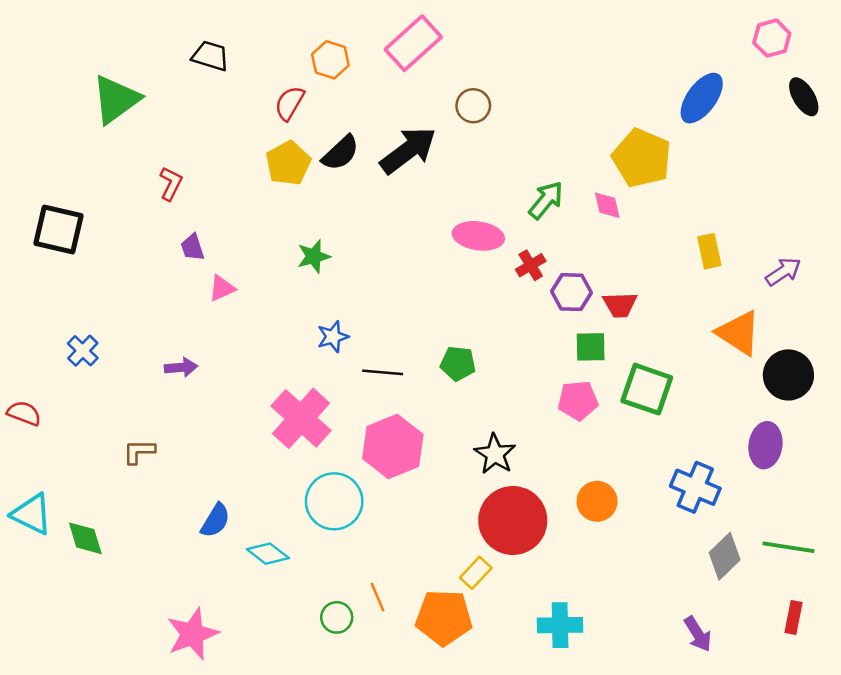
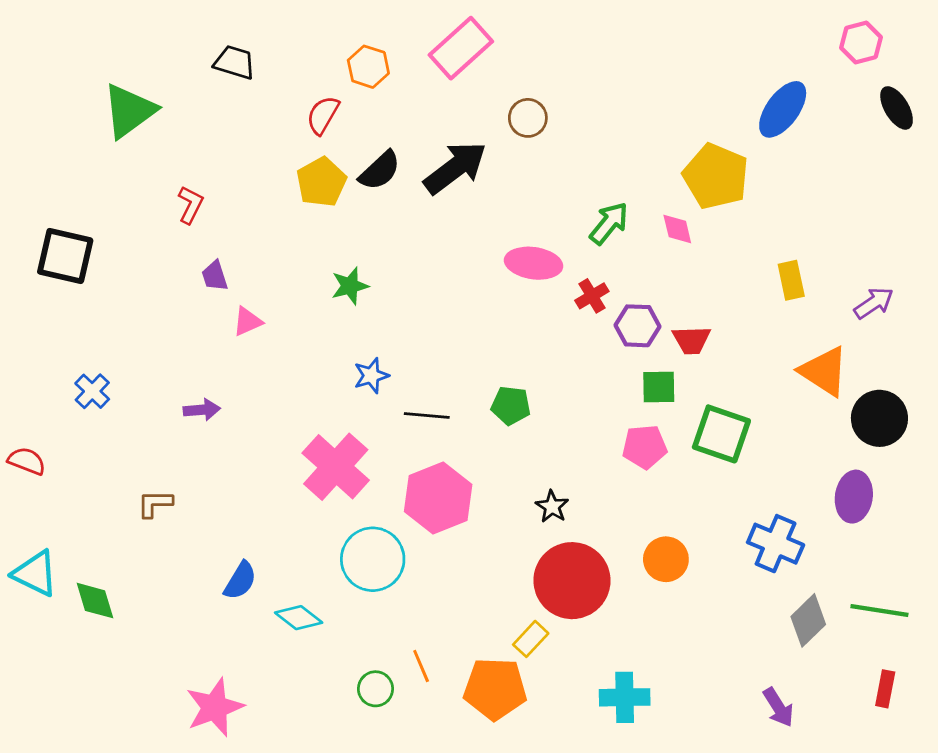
black star: (495, 454) -> (552, 507), size x0.7

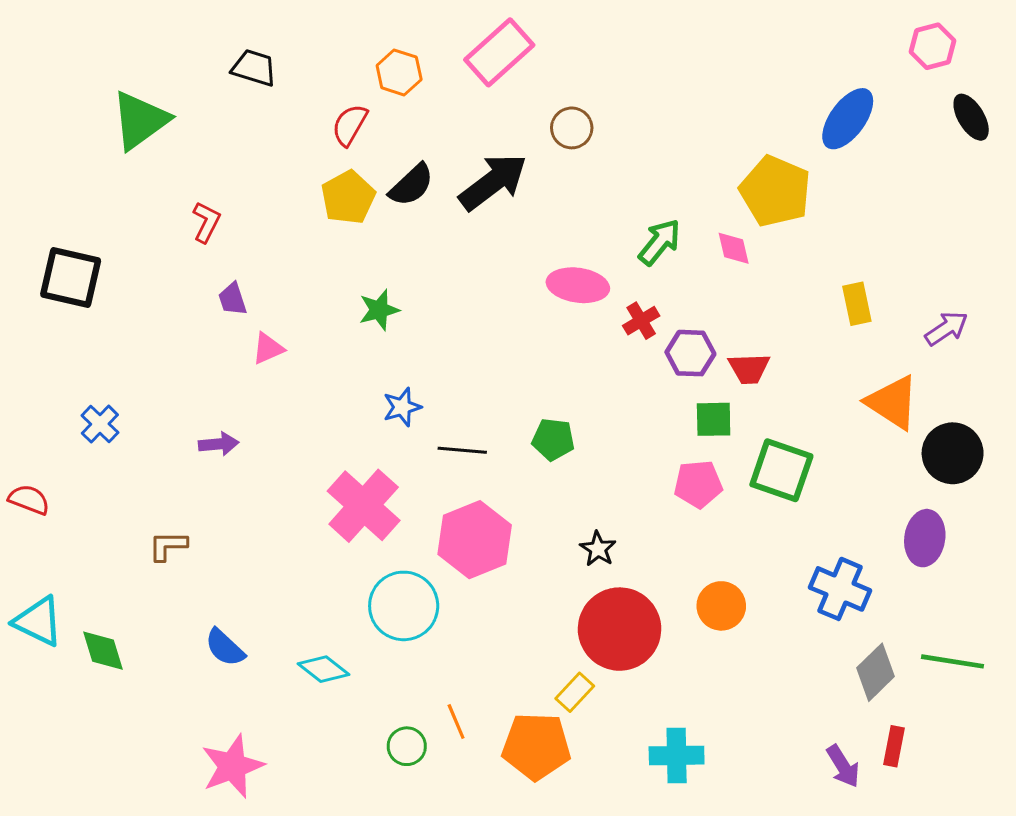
blue semicircle: (240, 581) -> (225, 648), moved, turned 102
red rectangle: (885, 689) -> (894, 746), moved

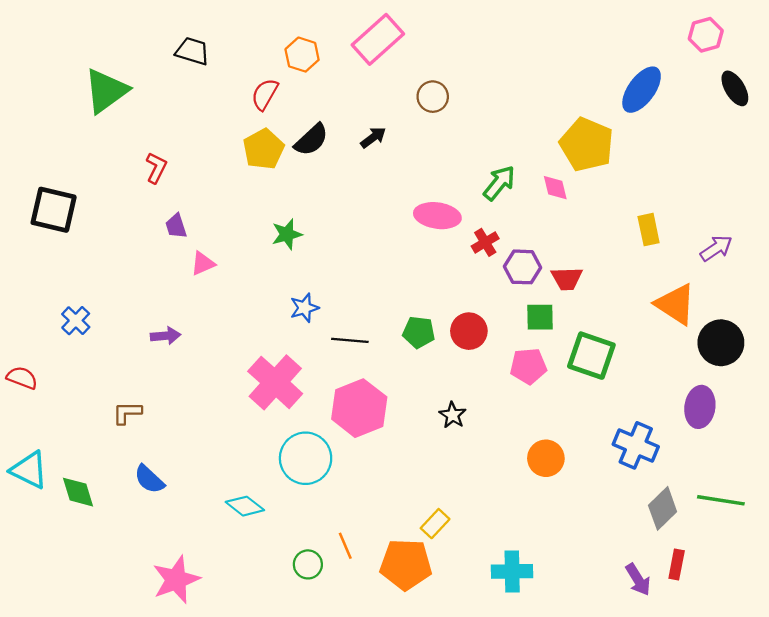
black arrow: (493, 182) -> (373, 137), size x0.5
red circle: (620, 629) -> (469, 331), moved, size x0.6
blue semicircle: (225, 648) -> (149, 479), moved

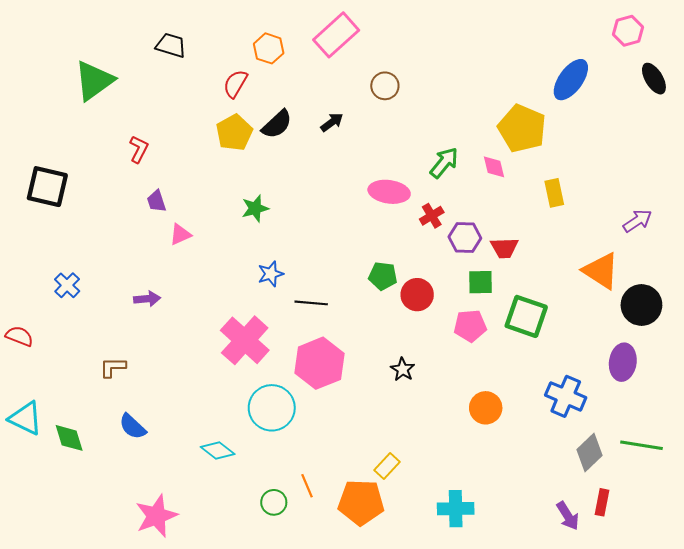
yellow rectangle: (649, 230) -> (554, 193), moved
green pentagon: (419, 332) -> (383, 276), moved

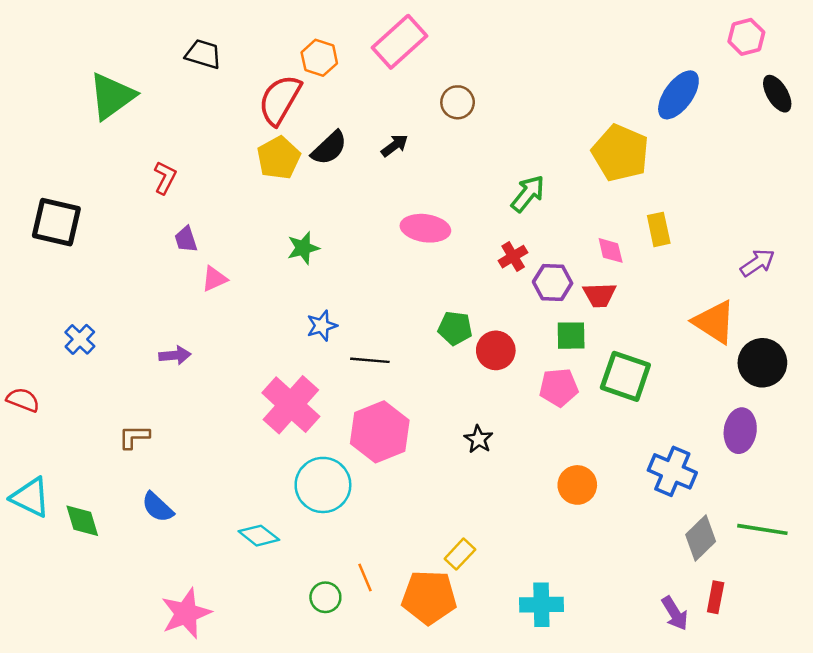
red semicircle: (235, 84) -> (280, 100), size x1.5
pink diamond: (494, 167) -> (611, 250), moved
pink ellipse: (389, 192) -> (425, 228), moved

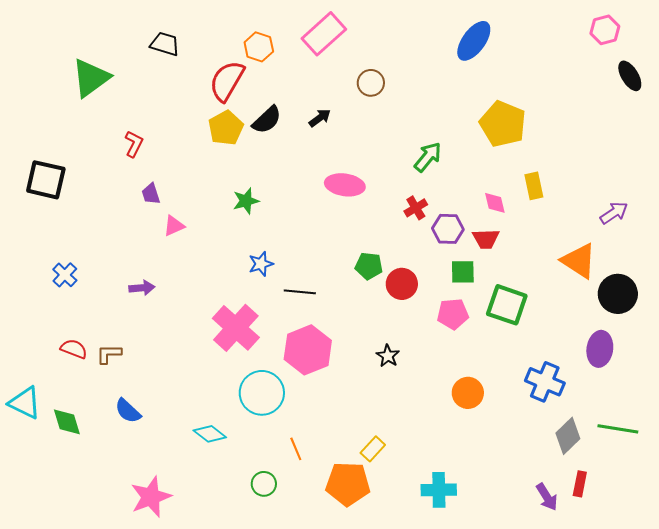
blue ellipse: (678, 95) -> (474, 41), moved
red semicircle: (23, 400) -> (74, 349), moved
orange line: (365, 578) -> (296, 449), moved

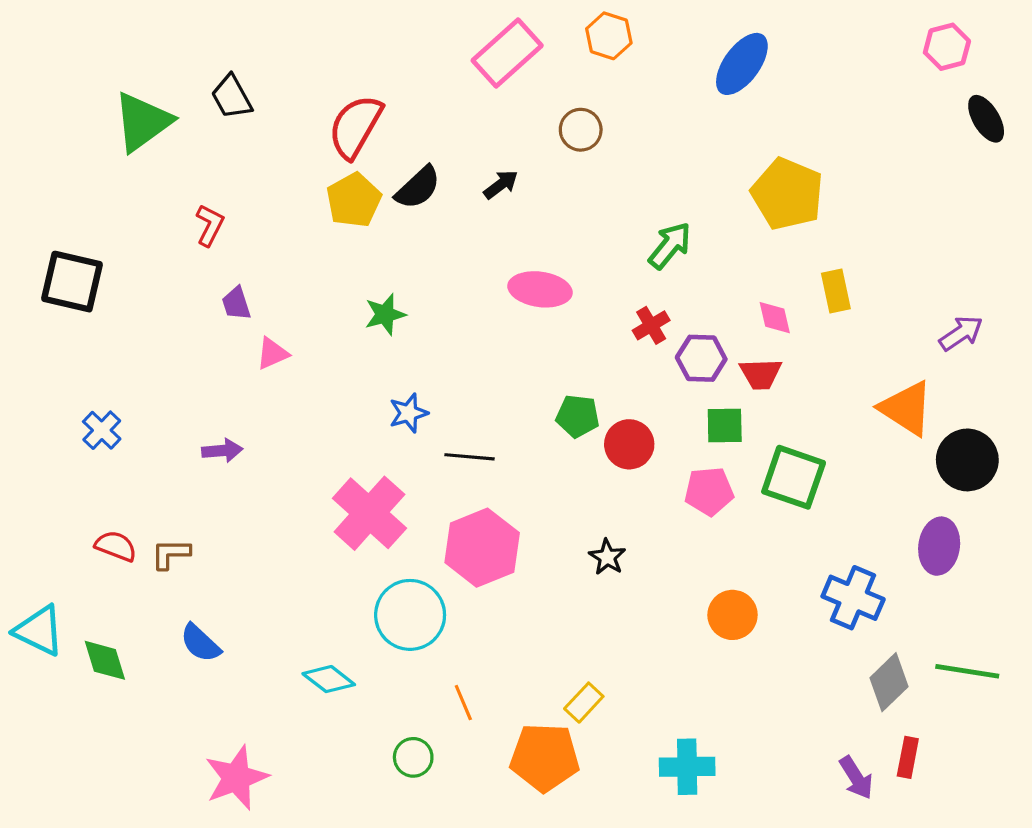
black trapezoid: (165, 44) -> (232, 97), moved, turned -136
orange hexagon: (259, 47) -> (609, 36), moved

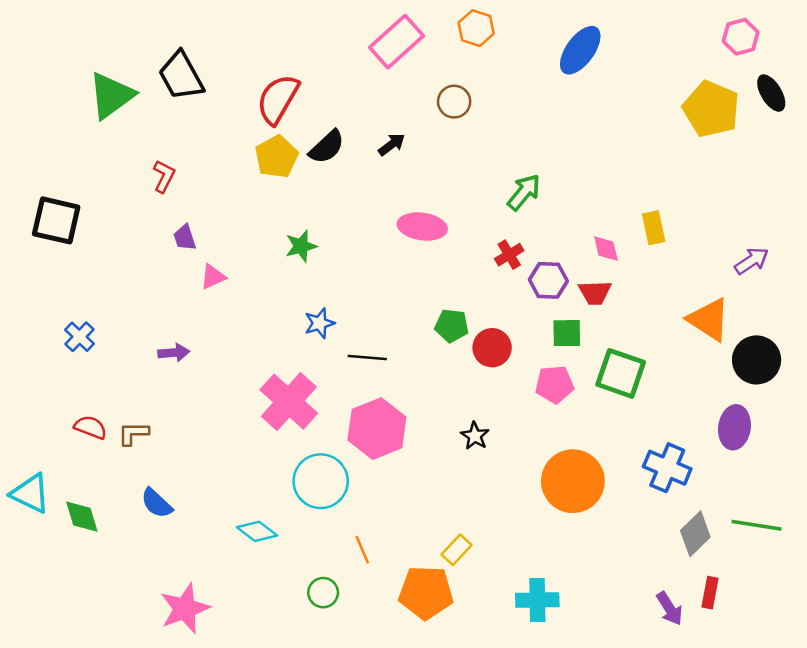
black trapezoid: (232, 97) -> (181, 76), size x1.4
yellow pentagon: (787, 194) -> (711, 109), moved
orange circle: (733, 615) -> (573, 481), size x1.6

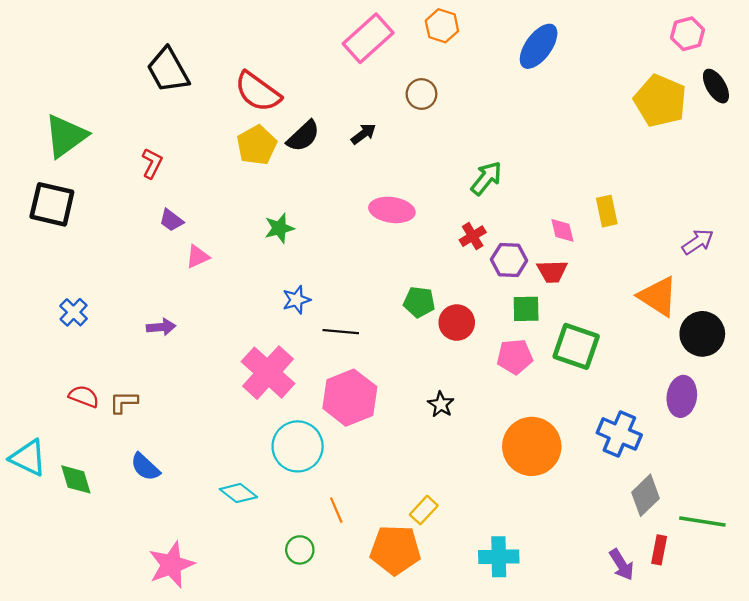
green triangle: (111, 95) -> (66, 136), moved
red semicircle: (278, 99) -> (258, 92), turned -84
purple trapezoid: (185, 238) -> (171, 220), turned -35
green line: (757, 525) -> (702, 521), moved

